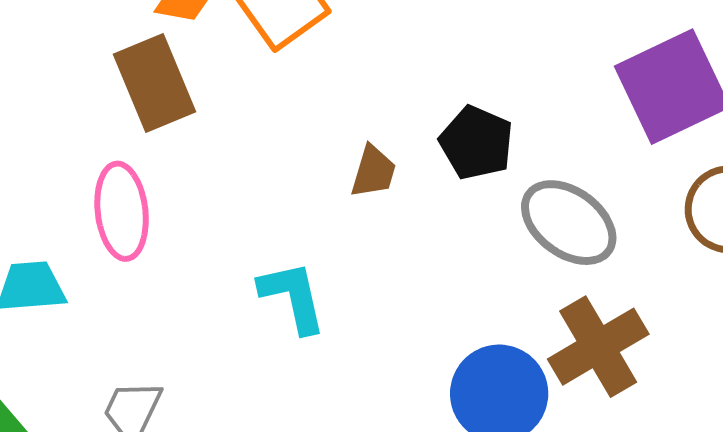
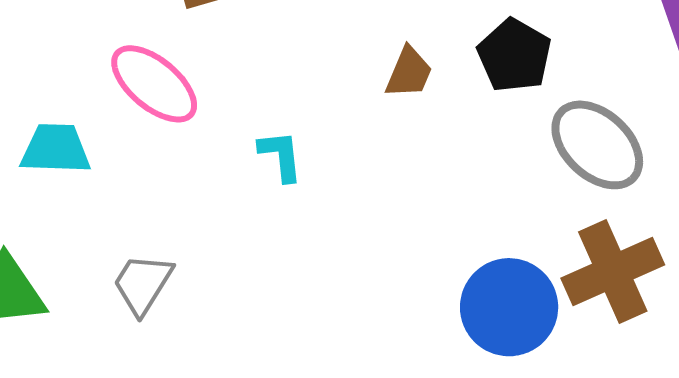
pink ellipse: (122, 211) -> (154, 84), turned -50
cyan L-shape: (293, 297) -> (281, 156), moved, size x0.7

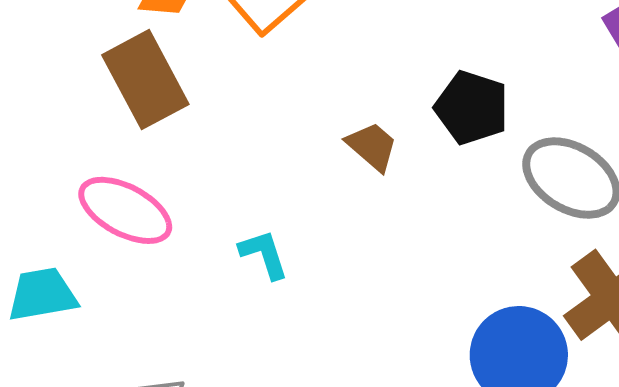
brown trapezoid: (409, 72) -> (372, 146), turned -60

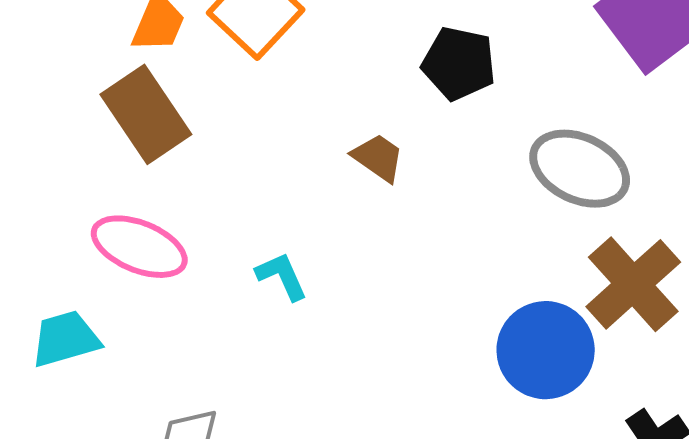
black pentagon: (472, 108) -> (459, 63), moved

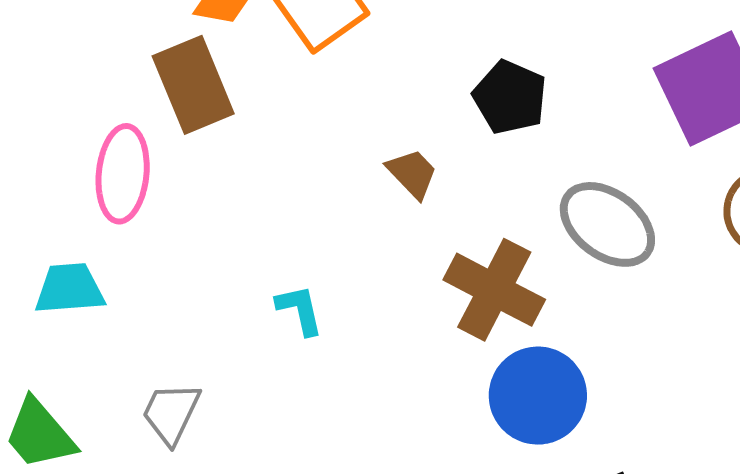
pink ellipse: (139, 247) -> (123, 174), moved, turned 62
cyan L-shape: (282, 276) -> (300, 310), moved
brown cross: (633, 284) -> (494, 290), moved, turned -32

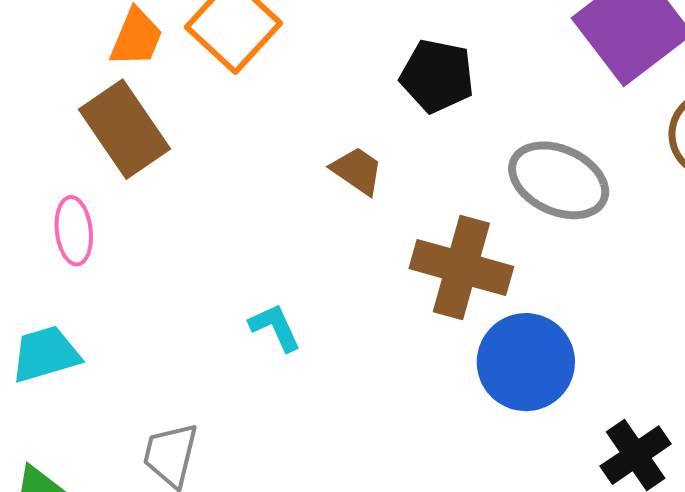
pink ellipse: (123, 174) -> (74, 231), size x0.7

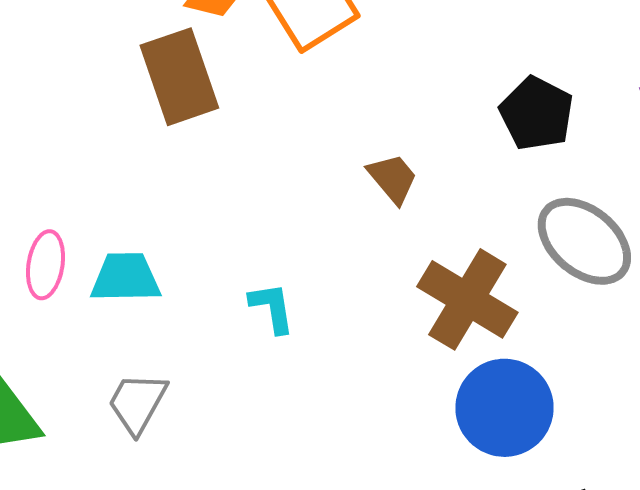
black pentagon: (437, 76) -> (537, 114), moved
pink ellipse: (74, 231) -> (46, 265), moved
cyan trapezoid: (46, 354) -> (126, 278), moved

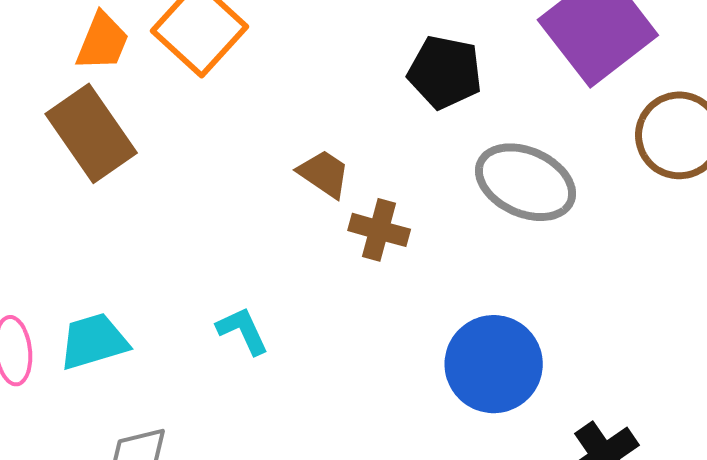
brown cross: (467, 299) -> (379, 230), moved, size x0.6

